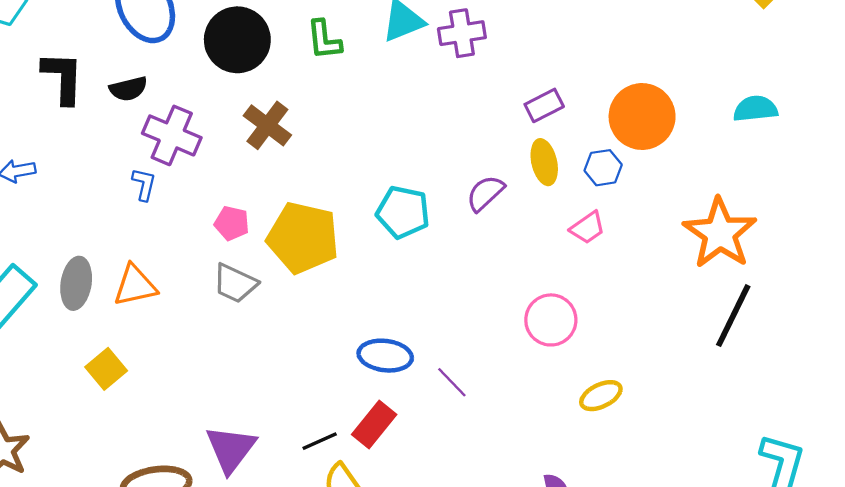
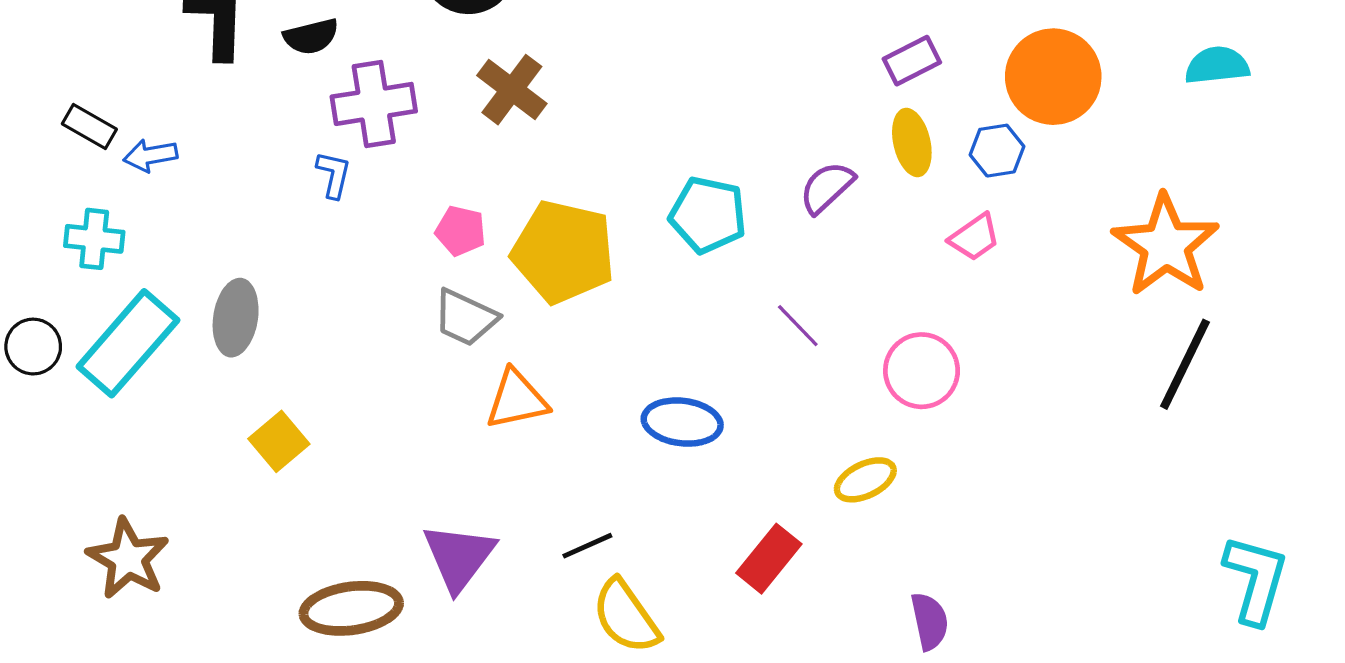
purple cross: (172, 135) -> (374, 104), turned -32
orange triangle: (135, 286) -> (517, 400), moved
purple line: (452, 382) -> (798, 326), moved
yellow ellipse: (601, 396) -> (865, 480), moved
red rectangle: (374, 424) -> (769, 559), moved

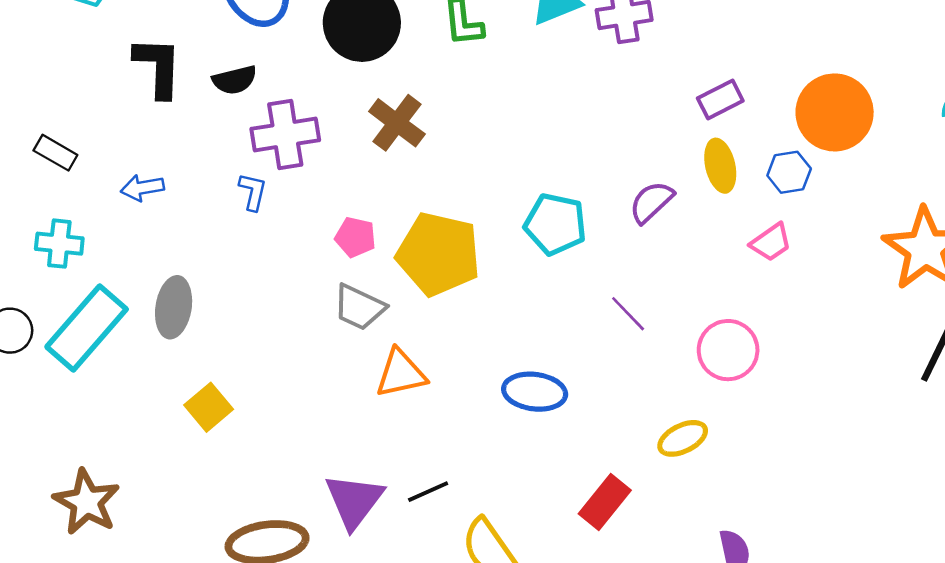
blue arrow: (150, 155) -> (142, 188), moved
black line: (587, 546) -> (428, 492), moved

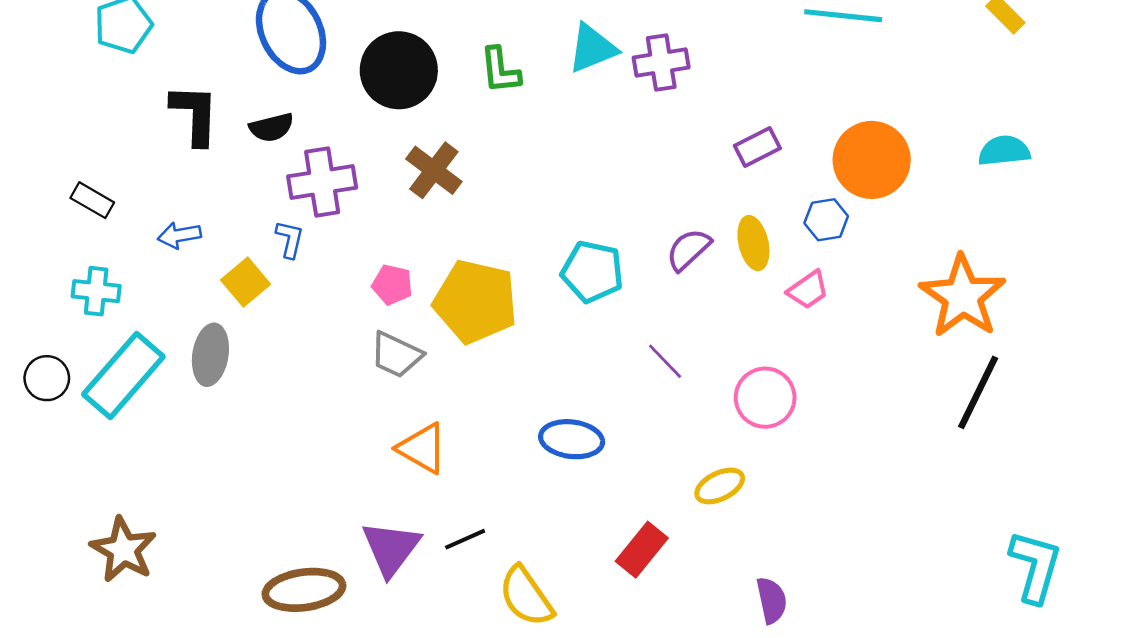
yellow ellipse: (720, 166) -> (753, 243), moved
orange triangle: (401, 373) -> (422, 448), moved, turned 42
yellow square: (209, 407) -> (246, 282), moved

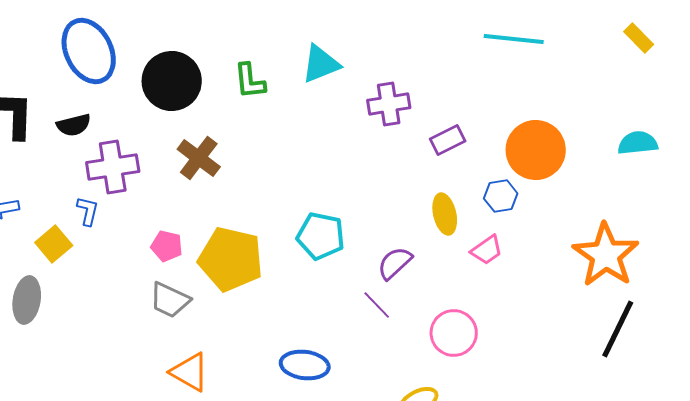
purple cross: (661, 62) -> (389, 104), moved
purple semicircle: (688, 250) -> (395, 263), moved

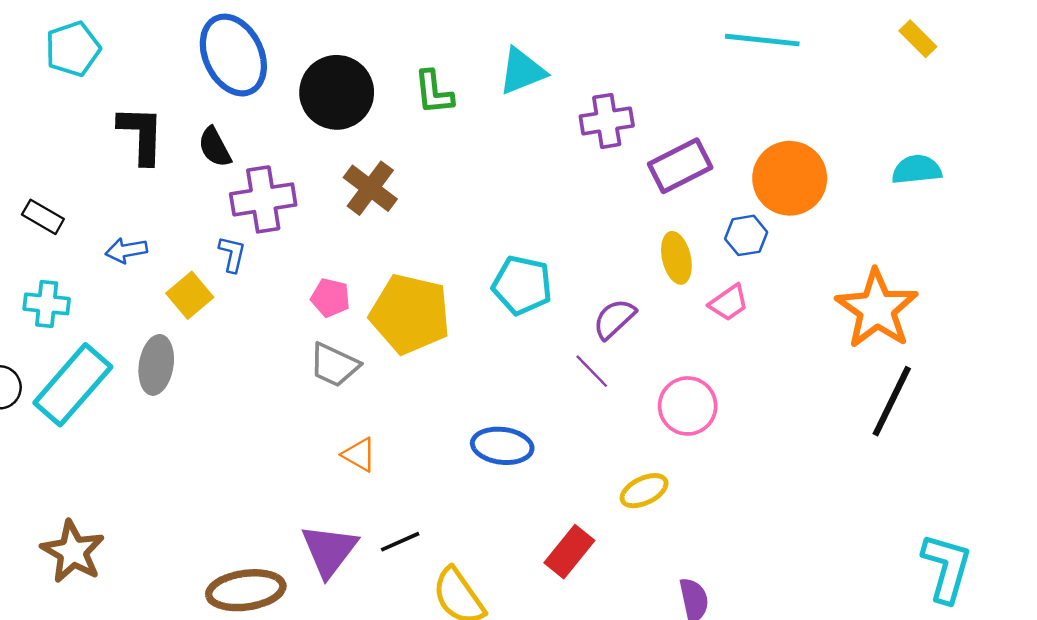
black semicircle: (74, 125) -> (215, 147), turned 76
purple rectangle: (448, 140) -> (680, 166), size x1.4
orange triangle: (190, 372) -> (359, 455), size x0.7

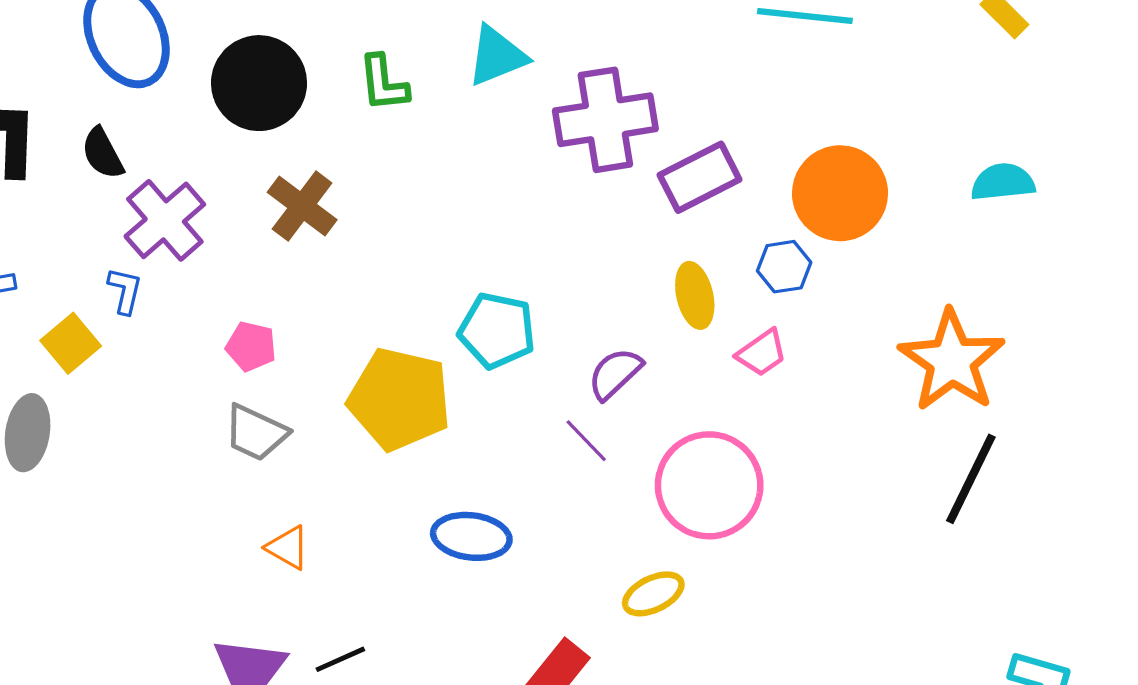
purple cross: (607, 121) -> (605, 120), size x1.5
purple cross: (263, 199) -> (165, 220), turned -32
yellow pentagon: (410, 314) -> (399, 399), moved
pink circle: (688, 406) -> (709, 485), size x1.4

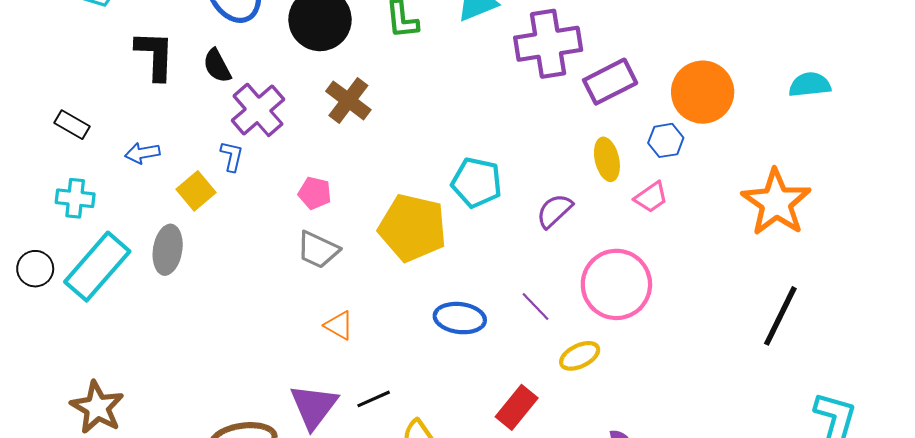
purple line: (586, 441) -> (535, 306), moved
black line: (971, 479) -> (780, 316), moved

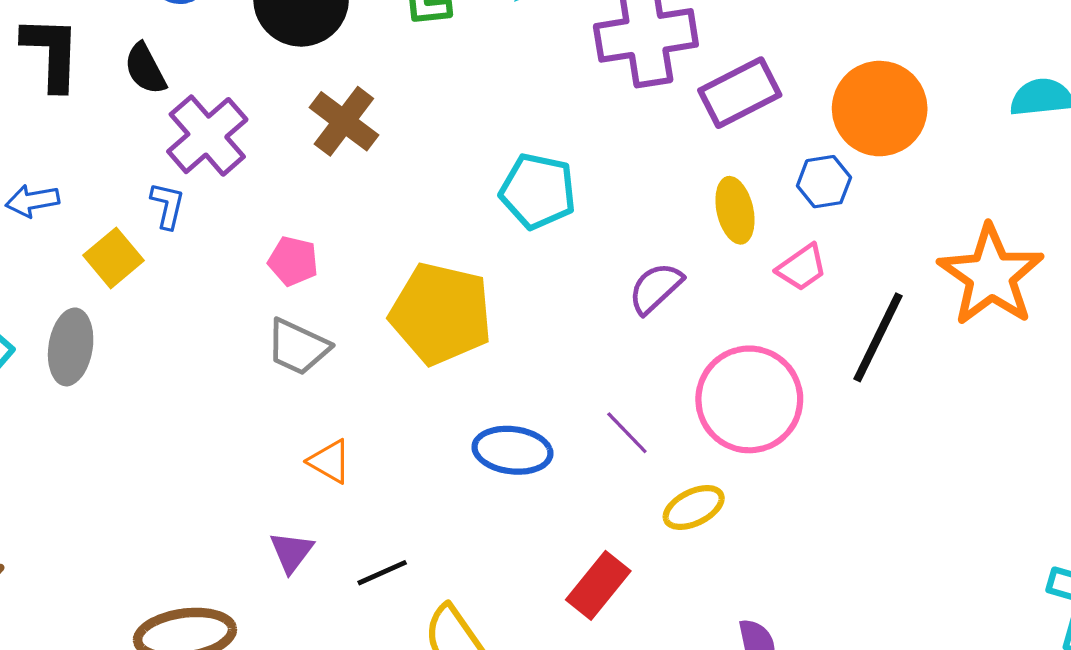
cyan pentagon: (477, 182) -> (538, 191), moved
black line: (780, 316) -> (878, 337), moved
purple triangle: (314, 406) -> (292, 552), moved, size x0.6

